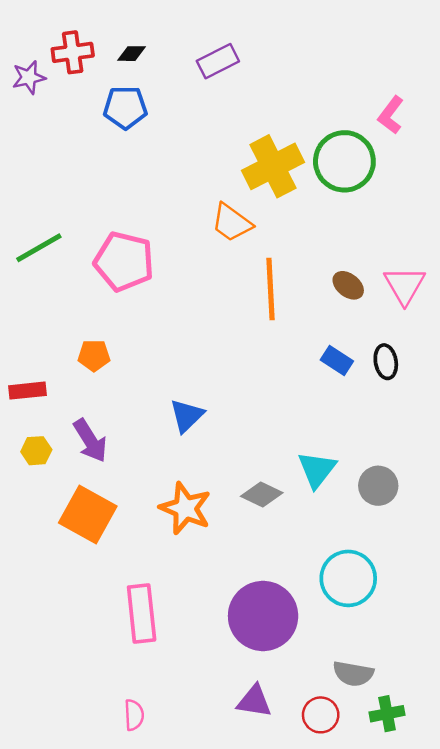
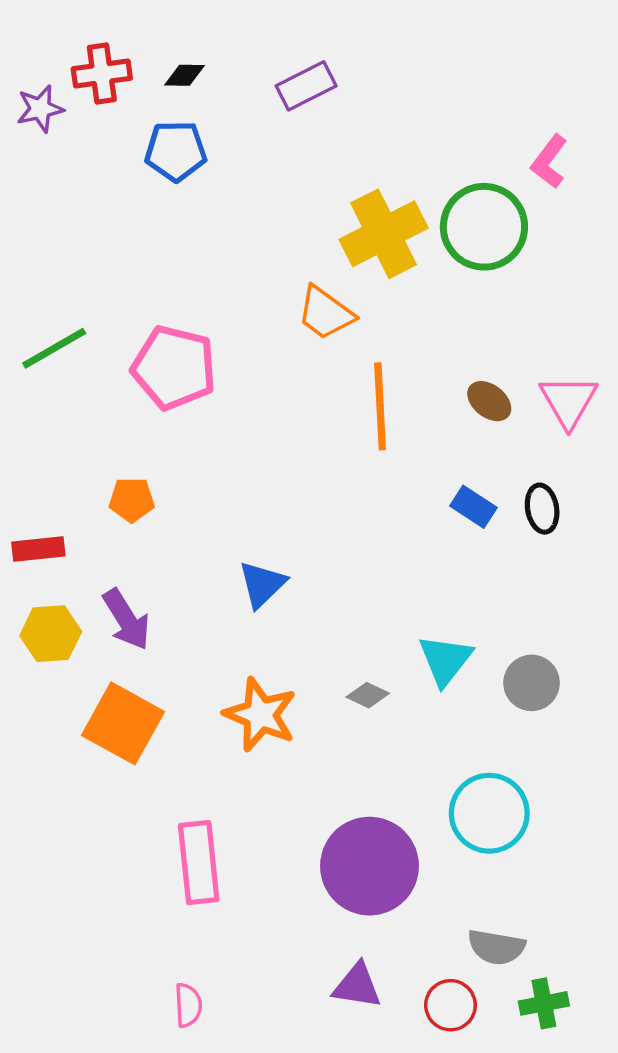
yellow hexagon: (36, 451) -> (51, 634), size x1.4
gray diamond: (262, 494) -> (368, 695), size x0.7

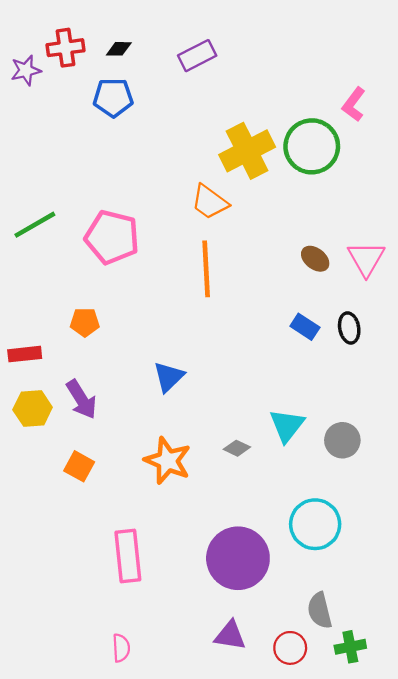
orange line: (380, 406) -> (206, 269), moved
orange square: (123, 723) -> (79, 466), size x0.6
gray semicircle: (496, 947) -> (320, 610), turned 66

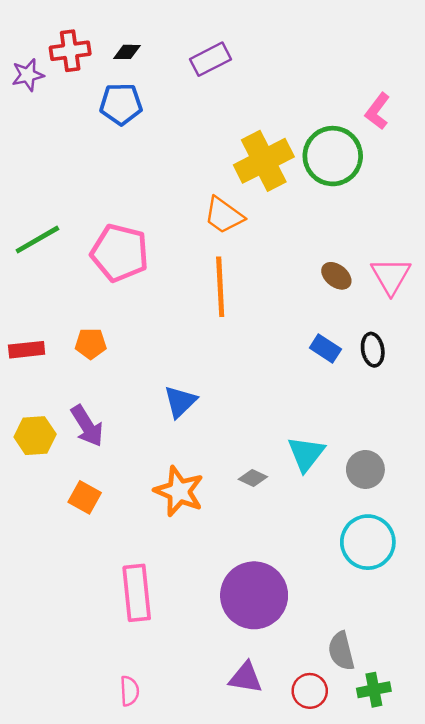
red rectangle: (25, 354) -> (27, 350), moved
cyan circle: (315, 524) -> (368, 542), moved

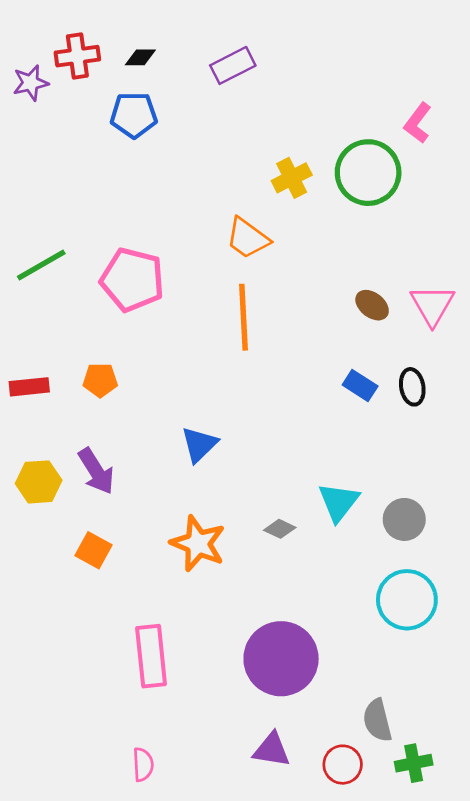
yellow cross: (264, 161) -> (292, 178), size x0.6

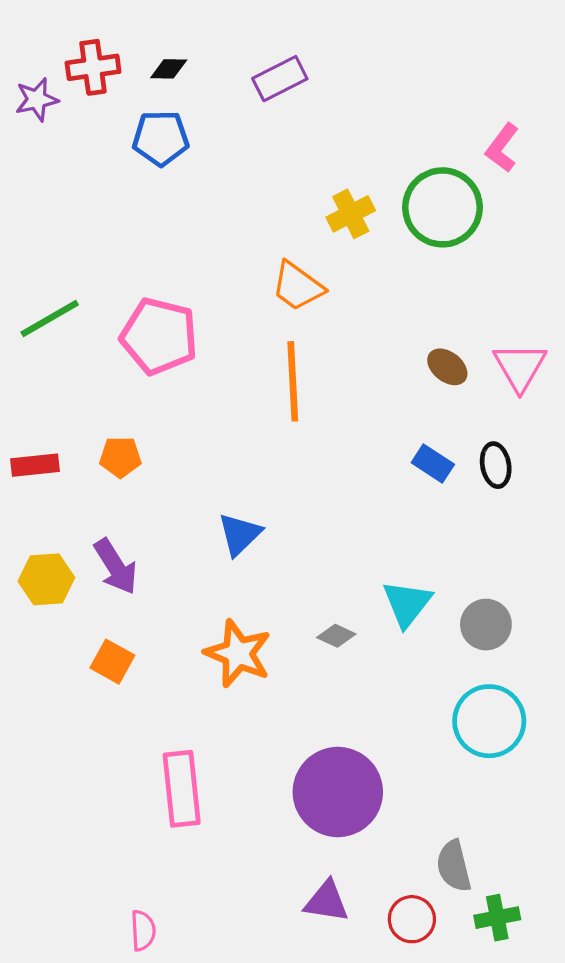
pink semicircle: (143, 765) -> (143, 930), moved

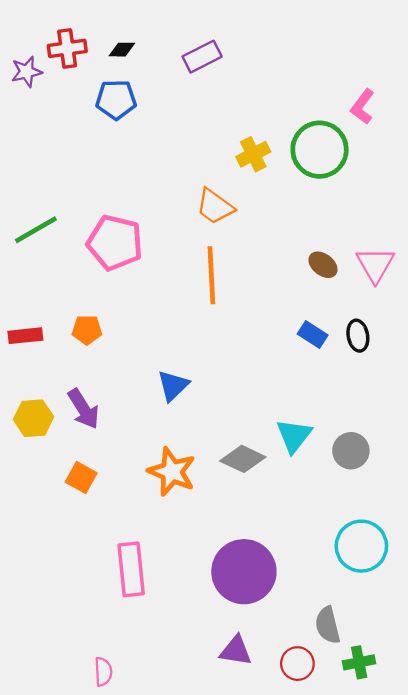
gray diamond: (336, 636) -> (243, 459), size x1.6
cyan circle: (489, 721) -> (361, 546), moved

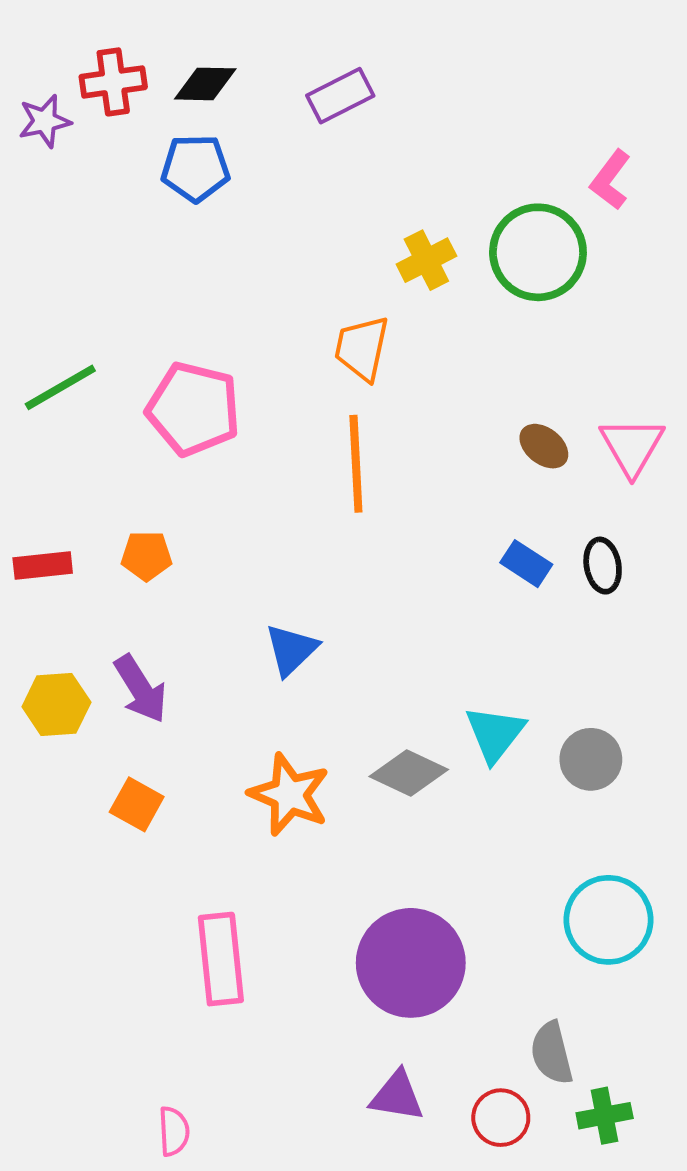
black diamond: (122, 50) -> (205, 84), size x1.4
orange trapezoid: (215, 207) -> (362, 348), turned 66

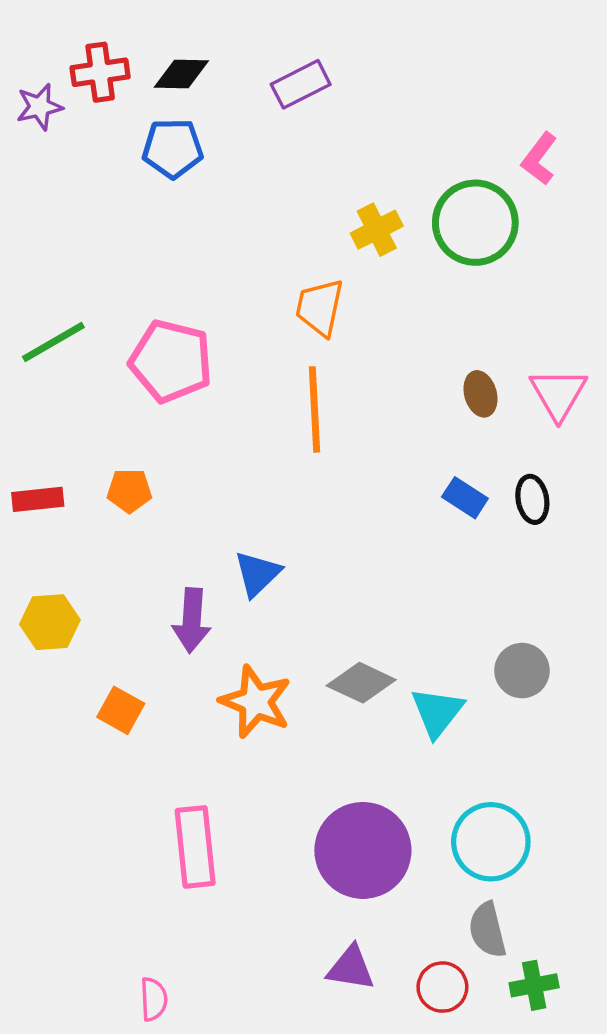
brown ellipse: (544, 446) -> (480, 394), turned 36
purple arrow: (141, 689) -> (192, 620), moved, turned 36
cyan triangle: (495, 734) -> (437, 712), moved
cyan circle: (608, 920) -> (491, 842), moved

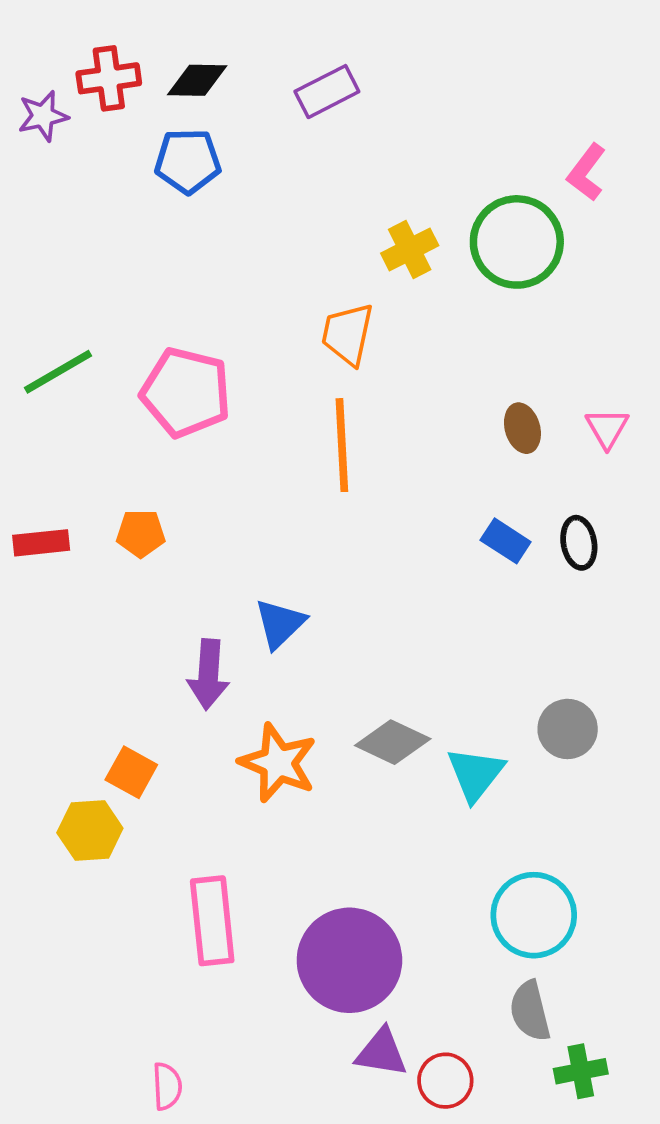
pink triangle: (558, 394) -> (607, 428), size x0.7
yellow hexagon: (50, 622) -> (90, 831), moved
purple circle: (363, 850) -> (349, 960), moved
red circle: (442, 987) -> (445, 1081), moved

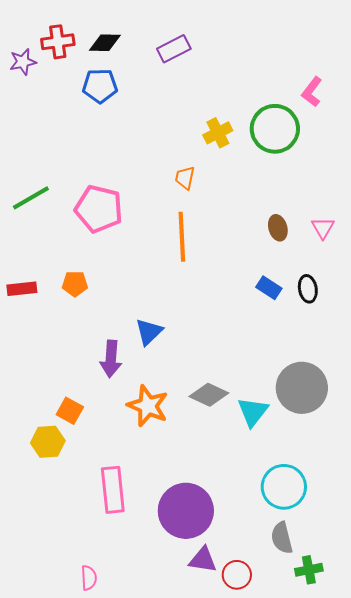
orange trapezoid: (348, 334) -> (185, 178), size x0.7
gray circle: (568, 729) -> (302, 388), size x1.6

